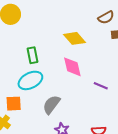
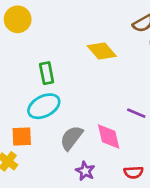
pink diamond: (72, 67) -> (109, 137), moved

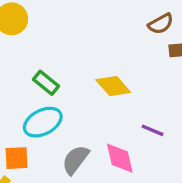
yellow diamond: (102, 51) -> (113, 86), moved
green rectangle: (47, 73) -> (46, 83), turned -40

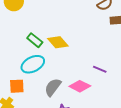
yellow diamond: (113, 86) -> (58, 42), moved
pink diamond: (120, 158) -> (80, 86), turned -50

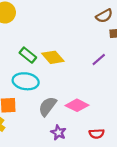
cyan ellipse: (33, 64) -> (26, 81), turned 35
purple line: (100, 69) -> (99, 59), moved, turned -64

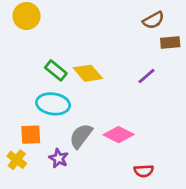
purple star: (58, 133) -> (59, 158), moved

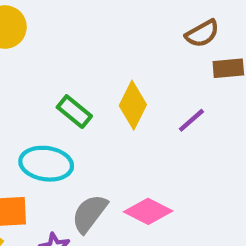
green rectangle: (56, 70) -> (74, 112), moved
yellow diamond: (88, 73) -> (133, 105), moved, turned 68

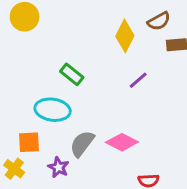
yellow diamond: (133, 105) -> (125, 36), moved
purple line: (191, 120) -> (138, 80), moved

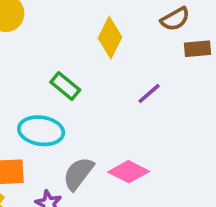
yellow diamond: (125, 36) -> (110, 38), moved

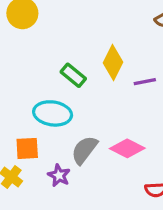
yellow diamond: (110, 38) -> (113, 63), moved
purple line: (149, 93) -> (145, 82), turned 30

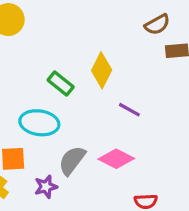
purple line: (145, 82) -> (129, 110), moved, turned 40
purple star: (59, 175) -> (46, 187), turned 30

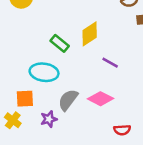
yellow diamond: (102, 70) -> (90, 34), turned 30

